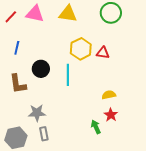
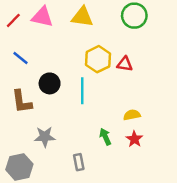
blue line: (17, 48) -> (21, 58), turned -64
green arrow: (96, 127) -> (105, 137), moved
gray rectangle: (44, 134) -> (79, 162), moved

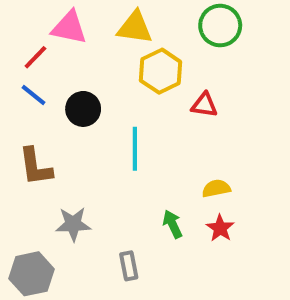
red line: (13, 20) -> (35, 57), moved
yellow hexagon: (98, 59) -> (161, 71), moved
black circle: (50, 83) -> (83, 109), moved

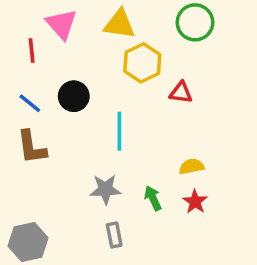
pink triangle: (69, 27) -> (61, 24), turned 36
red line: (35, 57) -> (32, 50), turned -50
blue line: (33, 95) -> (30, 103), moved
gray star: (73, 224) -> (105, 189), moved

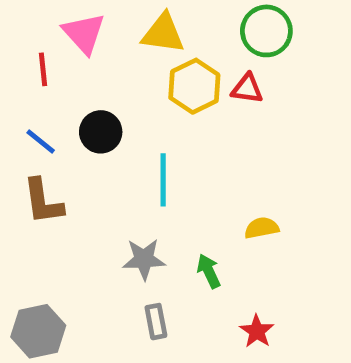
red triangle: (181, 93) -> (247, 89), moved
red star: (195, 202) -> (257, 331), moved

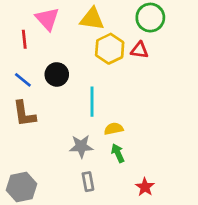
yellow semicircle: (262, 228) -> (114, 129), moved

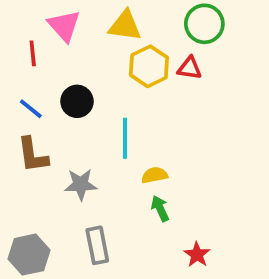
gray star: (81, 146) -> (81, 184), moved
gray rectangle: (88, 182) -> (97, 245), moved, size x1.4

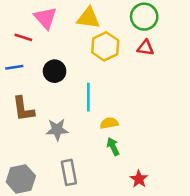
red line: (33, 53) -> (23, 37), turned -66
red triangle: (190, 68) -> (145, 48), moved
blue line: (31, 109) -> (14, 67), moved, turned -48

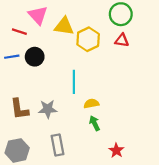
yellow triangle: (88, 18) -> (64, 26), moved
black circle: (55, 71) -> (35, 57), moved
brown L-shape: (23, 109) -> (19, 109), moved

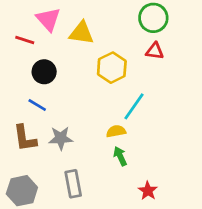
yellow hexagon: (88, 39) -> (112, 68), moved
blue line: (12, 57) -> (37, 105), moved, turned 40
cyan line: (74, 82) -> (134, 106), moved, turned 35

